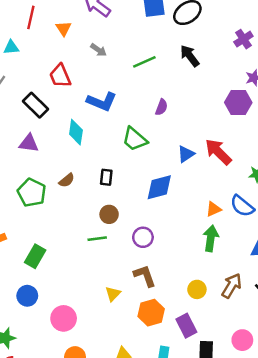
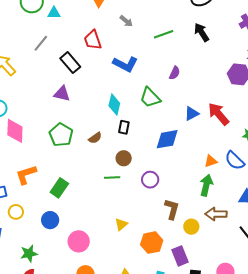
cyan diamond: (76, 132) -> (114, 104), moved
brown semicircle: (67, 180) -> (95, 138), moved
brown L-shape: (145, 276) -> (172, 209), moved, turned 30
brown arrow: (232, 286) -> (216, 214), moved, turned -125

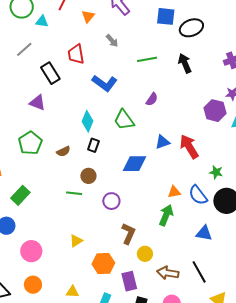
brown arrow: (216, 214) -> (168, 273), moved

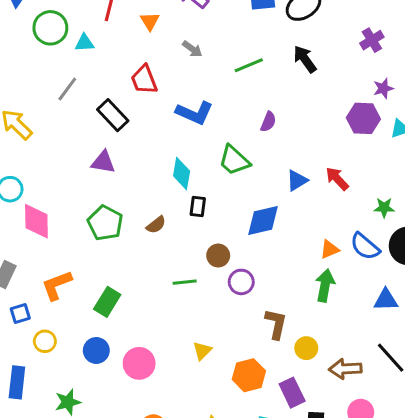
red arrow: (189, 147) -> (337, 179), size x0.7
brown circle: (88, 176) -> (218, 256), moved
pink circle: (31, 251) -> (139, 363), moved

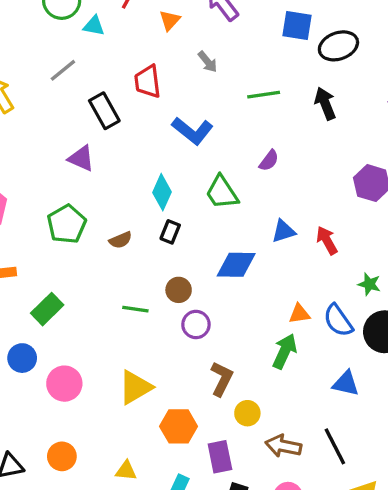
yellow triangle: (202, 351) -> (135, 387), size x1.6

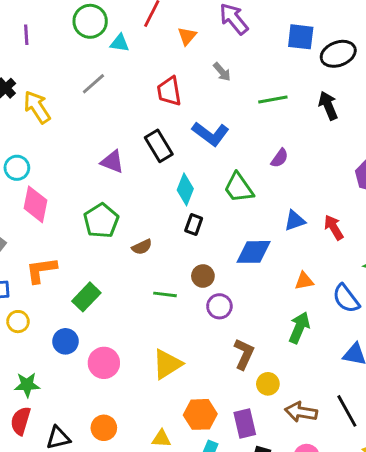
black rectangle: (104, 111) -> (159, 146), moved
brown semicircle: (121, 240) -> (142, 247), moved
orange triangle: (299, 314) -> (304, 281), moved
orange hexagon: (179, 426) -> (200, 414), moved

